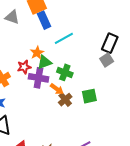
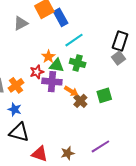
gray triangle: (12, 17) -> (21, 23), turned -42
blue rectangle: (44, 20) -> (61, 17), moved
green triangle: (44, 62) -> (57, 65), turned 35
green cross: (65, 72) -> (78, 63), moved

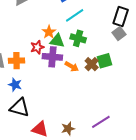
orange cross: (16, 85) -> (17, 61), turned 35
green square: (104, 95) -> (105, 61), moved
brown cross: (80, 101) -> (92, 64), moved

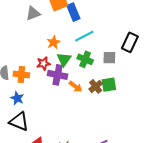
orange star: (49, 32) -> (54, 42), moved
gray square: (119, 34) -> (109, 58), moved, turned 32
green triangle: (57, 41) -> (64, 59), turned 49

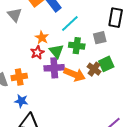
gray triangle: (33, 13) -> (15, 15), turned -35
red star: (44, 63) -> (37, 52), moved
orange arrow: (76, 87) -> (75, 74), size x1.5

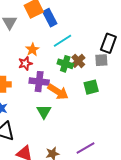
gray square: (100, 38) -> (101, 60), moved
green triangle: (56, 51) -> (44, 112), moved
brown cross: (94, 69) -> (78, 61), moved

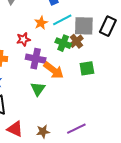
orange star: (32, 50) -> (41, 23), moved
gray square: (101, 60) -> (84, 26), moved, size x1.5

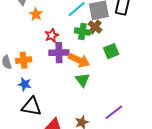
orange star: (41, 23) -> (36, 14), moved
red star: (23, 39) -> (52, 35), moved
green triangle: (38, 89) -> (83, 80), moved

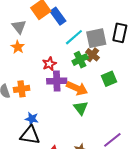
orange star: (36, 14) -> (18, 47), moved
green cross: (82, 32) -> (80, 60), turned -35
blue star: (25, 84) -> (32, 119), moved

